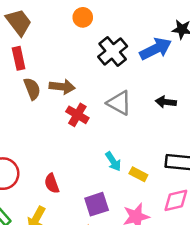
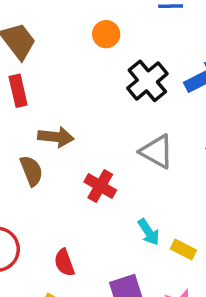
brown arrow: (62, 87) -> (56, 137), moved
brown semicircle: (32, 89) -> (31, 171), moved
red cross: (77, 115) -> (100, 186), moved

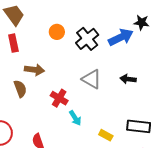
orange circle: (106, 34) -> (57, 32), moved
cyan arrow: (149, 232) -> (75, 118), moved

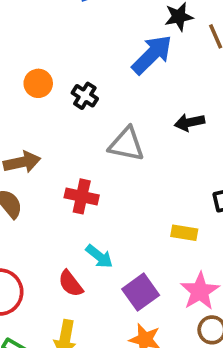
black cross: (87, 39) -> (85, 96), moved, size x0.6
cyan arrow: (75, 118) -> (99, 256), moved

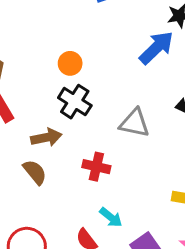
orange circle: (38, 83) -> (70, 63), moved
black cross: (85, 96) -> (75, 102), moved, size x1.5

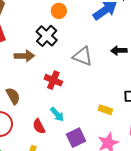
orange circle: (70, 63) -> (59, 11), moved
brown semicircle: (35, 172) -> (13, 96), moved

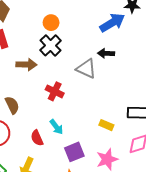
orange circle: (59, 11) -> (51, 23), moved
black arrow: (119, 50) -> (106, 53), moved

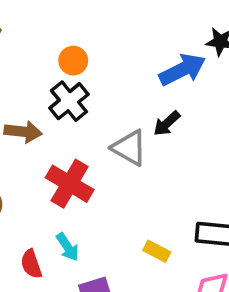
black arrow: (106, 53) -> (167, 123), turned -49
red cross: (55, 91) -> (70, 184), size x1.4

